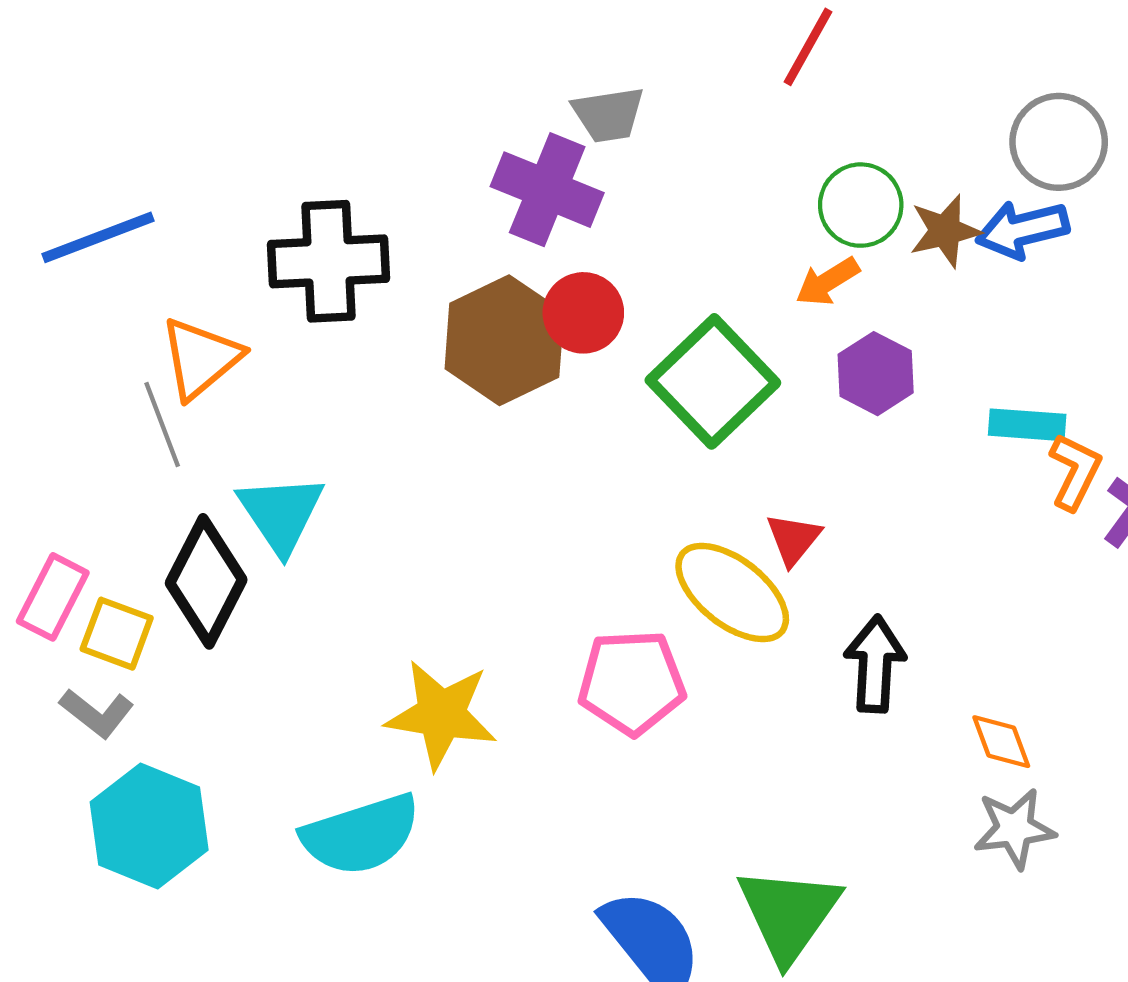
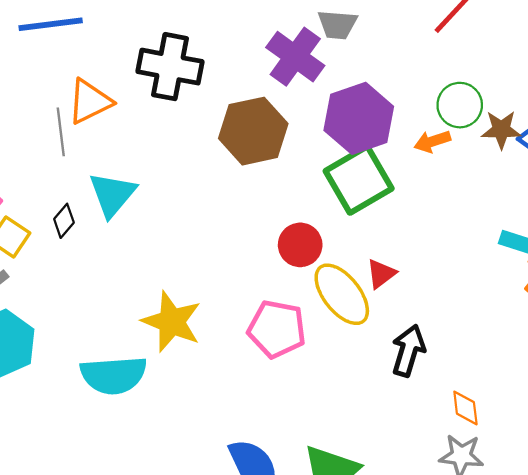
red circle: (583, 313) -> (300, 245), moved
purple hexagon: (876, 374) -> (359, 118), moved, size x1.6
black diamond: (206, 581) -> (64, 221), size x0.5

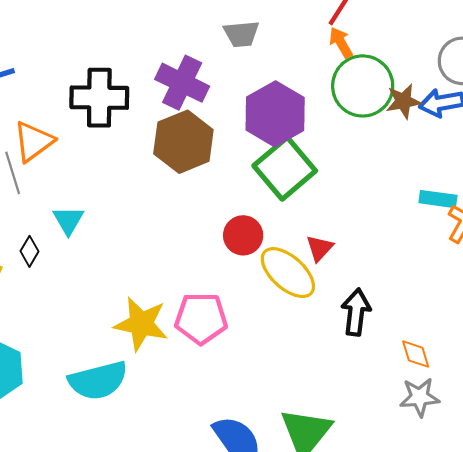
purple cross: (295, 57) -> (182, 83), moved
green circle: (460, 105) -> (363, 86), size x1.5
orange arrow: (432, 141) -> (341, 43), moved, turned 88
cyan triangle: (112, 194) -> (68, 220), size x0.7
pink pentagon: (277, 329) -> (201, 318), moved

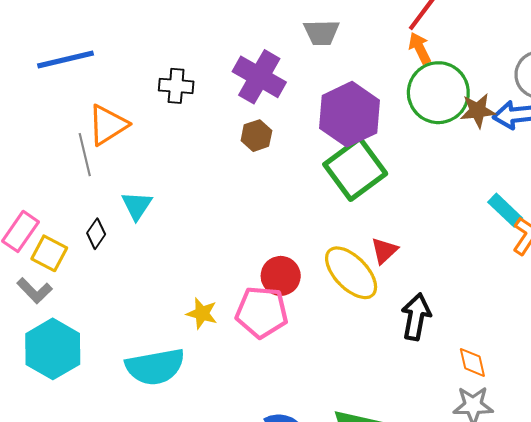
black cross: (99, 98) -> (176, 86), size x0.6
brown hexagon: (183, 142) -> (256, 136), size x0.5
cyan rectangle: (438, 199) -> (505, 210), turned 32
red circle: (243, 235) -> (281, 276), moved
yellow star: (141, 324) -> (202, 313), size x0.6

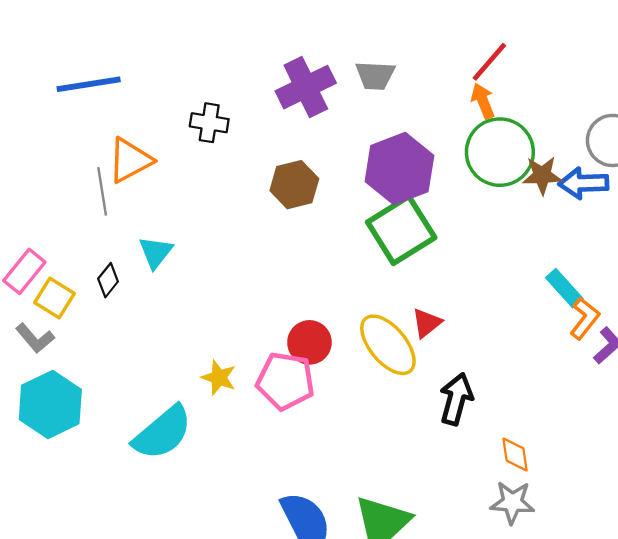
purple cross: (259, 77) -> (306, 87), moved, turned 30
brown hexagon: (256, 136) -> (294, 185), size x1.4
cyan semicircle: (155, 367) -> (162, 433), turned -34

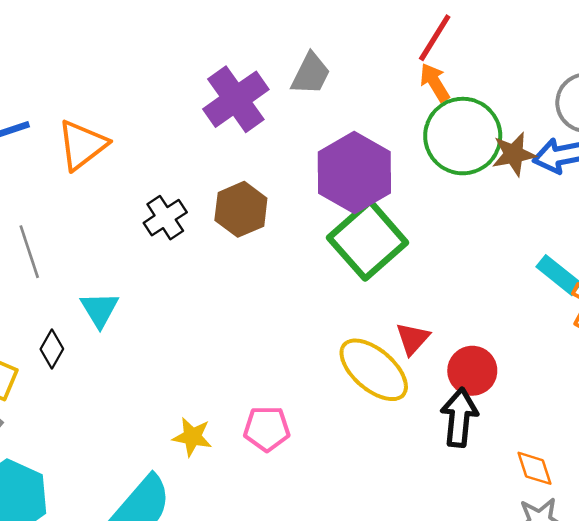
gray trapezoid: (375, 76) -> (311, 74), turned -57
black cross: (209, 123) -> (165, 218), moved, turned -33
orange triangle: (130, 160) -> (82, 145), moved
red circle: (309, 342) -> (472, 371), moved
pink pentagon: (285, 381) -> (267, 429), size x0.7

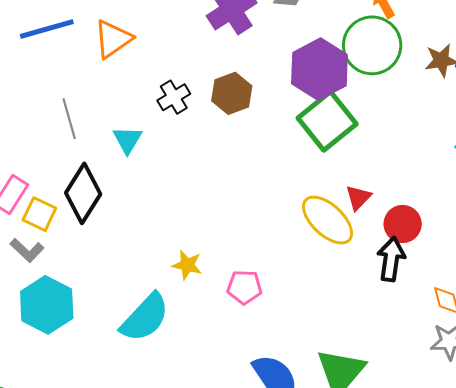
green circle: (463, 136) -> (372, 45), moved
cyan triangle: (100, 309) -> (127, 140), moved
black diamond: (52, 349) -> (83, 193), size x2.0
pink pentagon: (267, 429) -> (244, 287), moved

